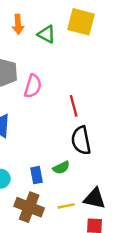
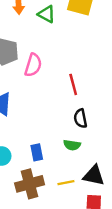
black semicircle: (81, 140) -> (80, 118), size x0.7
green semicircle: (61, 168) -> (72, 145), moved, turned 35
brown cross: (29, 207) -> (30, 184), turned -36

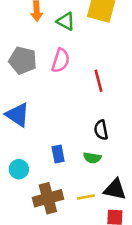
pink semicircle: (33, 65) -> (61, 60), moved
red line: (73, 84) -> (99, 81), moved
blue rectangle: (37, 152) -> (58, 154), moved

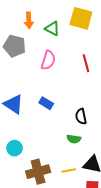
gray pentagon: (23, 60) -> (15, 46), moved
red line: (99, 81) -> (86, 63), moved
blue rectangle: (58, 154) -> (46, 103), moved, turned -48

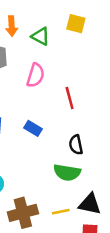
yellow square: (81, 18) -> (76, 24), size x0.7
red line: (86, 63) -> (70, 98), moved
green semicircle: (74, 139) -> (67, 172), size x1.5

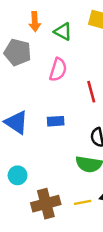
blue rectangle: (33, 128) -> (56, 121), turned -35

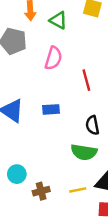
cyan circle: (18, 175) -> (17, 174), moved
brown cross: (46, 204) -> (41, 191), size x0.6

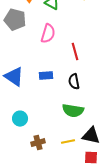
black semicircle: (92, 125) -> (74, 82), moved
cyan circle: (17, 174) -> (20, 119), moved

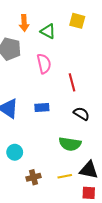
pink semicircle: (48, 34) -> (44, 64), turned -30
black semicircle: (74, 82) -> (81, 114), moved, turned 133

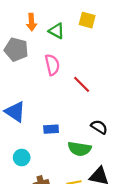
red line: (72, 82) -> (82, 84), turned -30
blue rectangle: (42, 107) -> (51, 129), moved
black semicircle: (81, 114) -> (99, 127), moved

